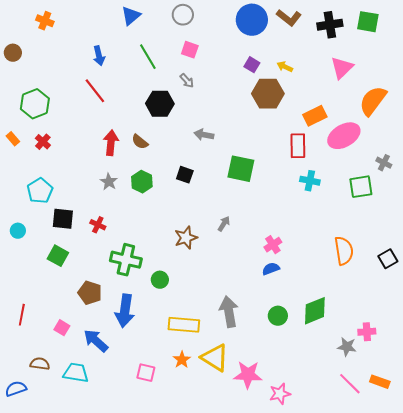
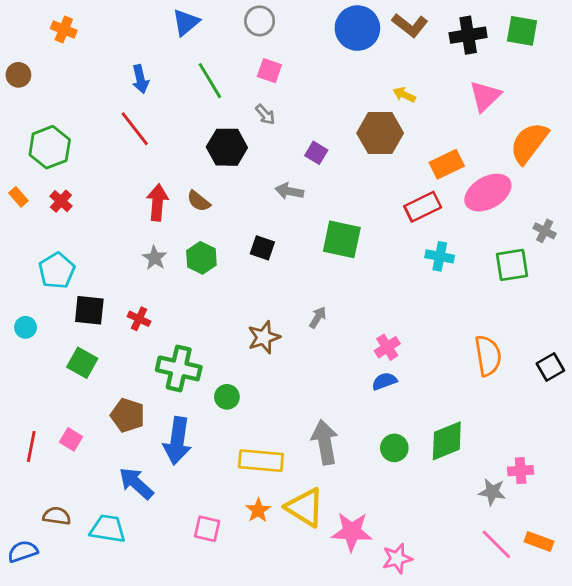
purple square: (252, 65) -> (316, 153), moved
red rectangle: (298, 146) -> (423, 207), turned 65
pink square: (62, 328) -> (71, 439), moved

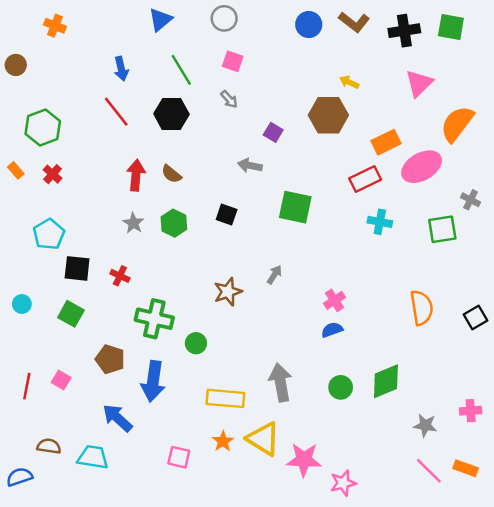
blue circle: (357, 28) -> (309, 25), size x0.7
black hexagon: (227, 147) -> (171, 114), moved
cyan circle: (26, 327) -> (22, 304), moved
pink cross: (521, 471) -> (471, 411), moved

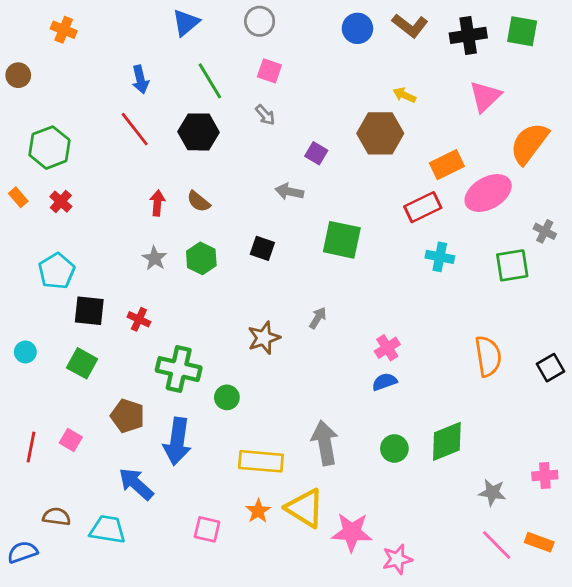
red arrow: (136, 175) -> (157, 203), size x0.7

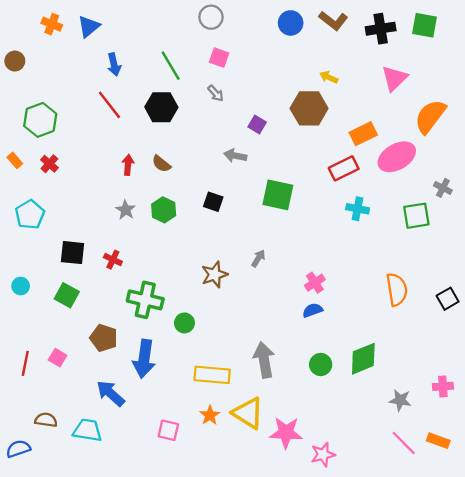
blue triangle: (186, 23) -> (89, 26), moved
cyan pentagon: (57, 271) -> (30, 214), moved

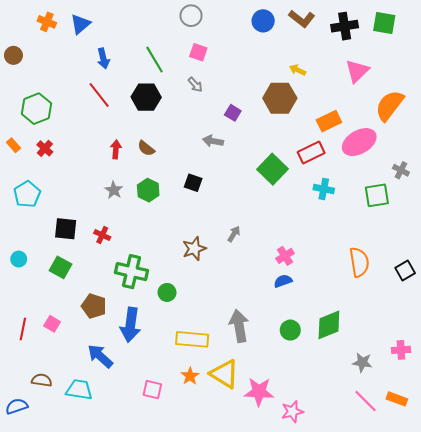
green square: (278, 195) -> (273, 169), moved, turned 32

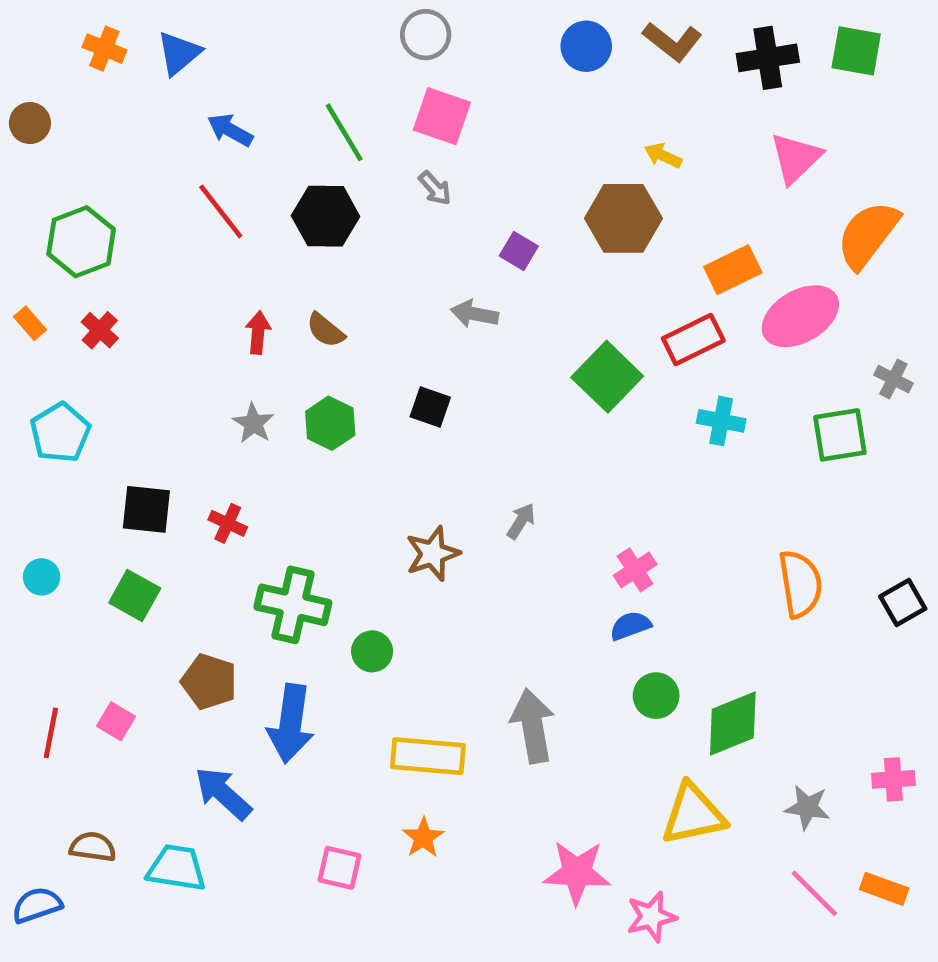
pink square: (198, 52) -> (442, 116), size x1.4
blue arrow: (103, 58) -> (230, 130), turned 132
green circle: (290, 330) -> (656, 696), moved
yellow triangle: (224, 374) -> (693, 814), moved, turned -44

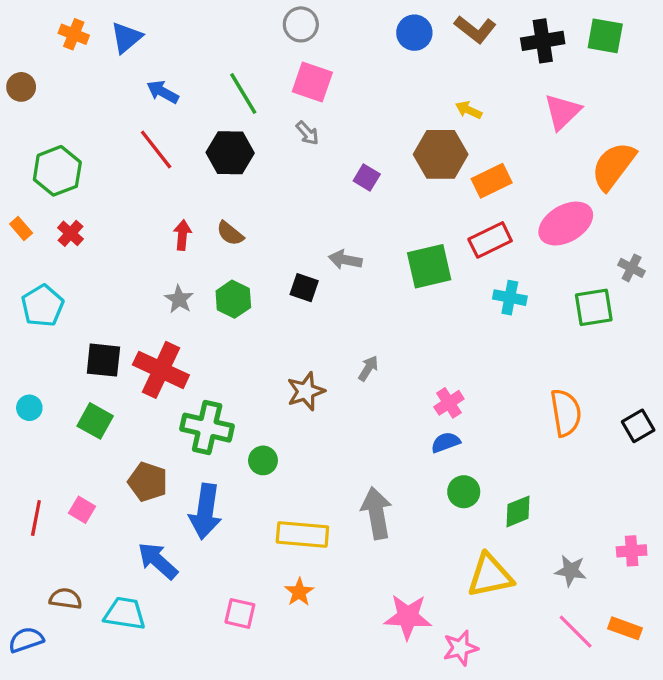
orange rectangle: (733, 270) -> (492, 181), moved
gray arrow: (474, 314) -> (345, 260), moved
green square: (607, 377) -> (429, 266), turned 33
red cross: (228, 523) -> (161, 370), size x2.0
green diamond: (733, 724) -> (518, 511), size x0.7

